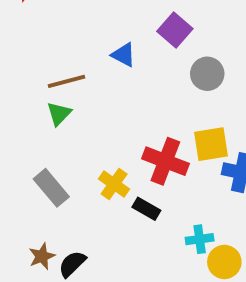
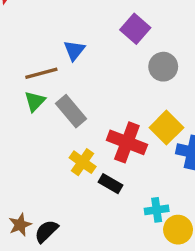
blue triangle: (124, 55) -> (74, 50), moved, turned 40
yellow square: (211, 144) -> (166, 128), turned -36
gray rectangle: (51, 188) -> (71, 111), moved

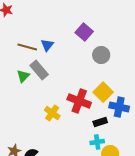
brown line: (41, 73) -> (27, 47), moved, turned 30
gray rectangle: (71, 111) -> (39, 70), moved
black rectangle: (111, 184) -> (100, 122), moved, turned -48

